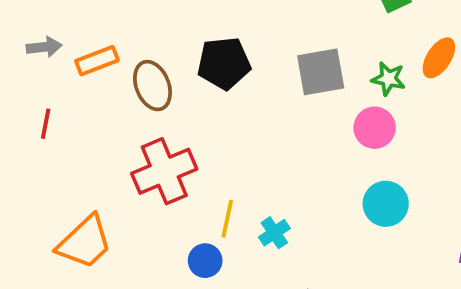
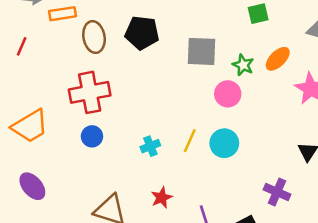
yellow line: (227, 219) -> (190, 141), moved
blue circle: (205, 261) -> (92, 136), moved

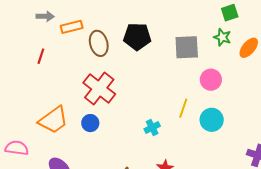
green star: (243, 65) -> (222, 37), moved
red cross: (90, 92) -> (99, 88), turned -36
blue circle: (92, 136) -> (90, 123), moved
yellow line: (190, 141) -> (183, 108), moved

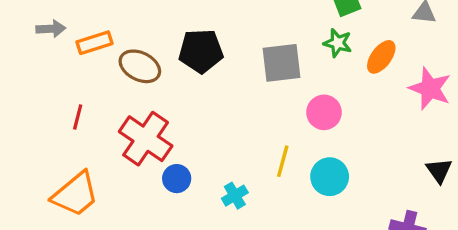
brown ellipse: (99, 43) -> (140, 66), turned -45
red line: (41, 56) -> (78, 117), moved
blue circle: (90, 123) -> (177, 179), moved

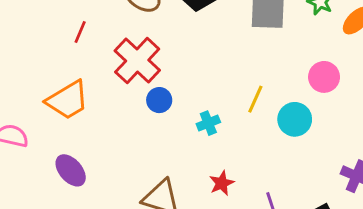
pink circle: (324, 112) -> (324, 77), moved

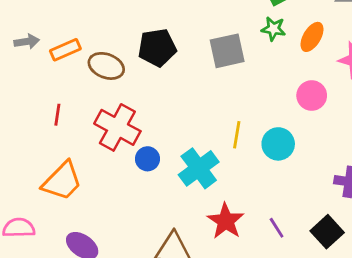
pink circle: (324, 77) -> (312, 96), moved
cyan cross: (208, 123) -> (199, 168), size x1.8
red star: (222, 183) -> (226, 221), size x1.5

